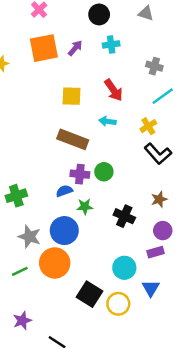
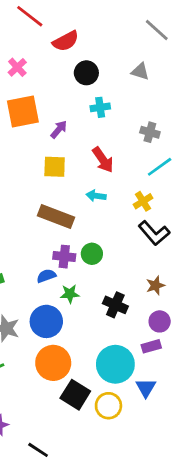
purple arrow: (75, 48) -> (59, 129), moved
orange circle: (55, 263) -> (53, 363), moved
cyan circle: (124, 268) -> (115, 364), size x1.4

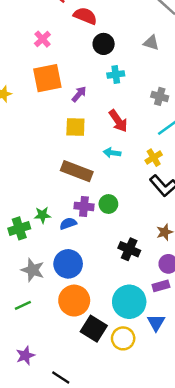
red semicircle: (66, 41) -> (85, 16), turned -130
green star: (70, 294) -> (42, 215), moved

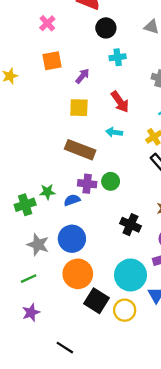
orange square: (47, 78) -> (52, 61), size x0.7
purple star: (25, 356) -> (31, 312), moved

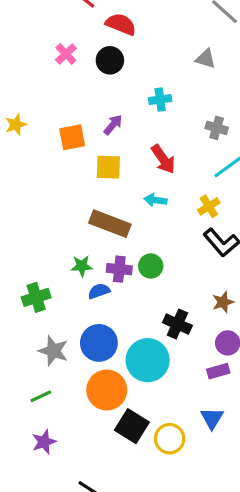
black circle: (106, 28) -> (110, 60), moved
orange square: (52, 61) -> (72, 137), moved
green star: (47, 192) -> (82, 266), moved
cyan circle: (130, 275) -> (148, 360), moved

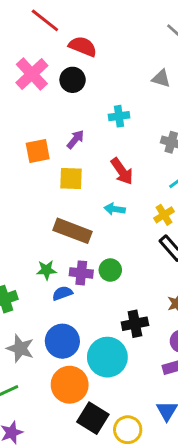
pink cross: (66, 54) -> (32, 74), size x1.6
black cross: (177, 324) -> (135, 324), turned -35

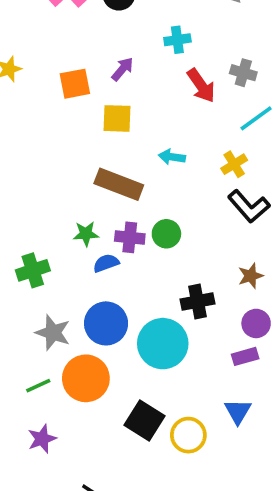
red arrow: (122, 171) -> (201, 86), moved
orange circle: (70, 385) -> (86, 378), moved

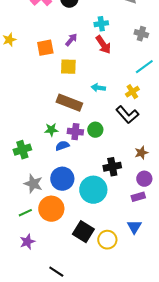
gray cross: (243, 73) -> (141, 34), moved
red arrow: (201, 86) -> (103, 45), moved
black L-shape: (249, 206) -> (127, 115), moved

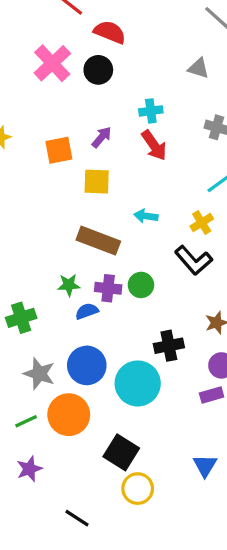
blue triangle: (134, 227) -> (205, 466), moved
yellow circle: (107, 240) -> (138, 489), moved

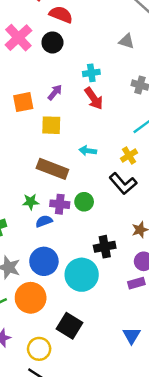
yellow circle: (138, 489) -> (39, 349), moved

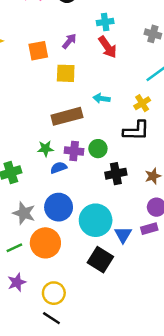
brown rectangle: (52, 169) -> (67, 116), turned -36
black L-shape: (123, 184) -> (136, 131), turned -48
black cross: (105, 247) -> (116, 174), moved
black square: (69, 326) -> (100, 260), moved
blue triangle: (131, 335) -> (123, 235), moved

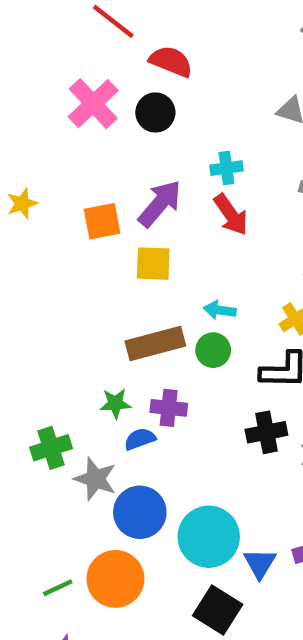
purple arrow: (69, 41) -> (160, 204), size x1.6
green circle: (98, 149) -> (213, 350), moved
black cross: (116, 174) -> (266, 432), moved
gray star: (24, 213) -> (95, 479), moved

